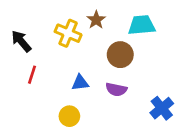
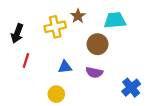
yellow cross: (68, 33) -> (55, 27), turned -36
black arrow: (21, 41) -> (17, 33), turned -120

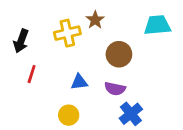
cyan trapezoid: (115, 20) -> (157, 25), moved
blue cross: (131, 88) -> (131, 114), moved

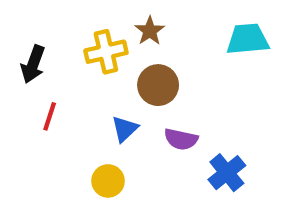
brown circle: (119, 54) -> (158, 85), moved
blue triangle: (79, 82) -> (125, 129), turned -36
blue cross: (131, 114) -> (227, 173), moved

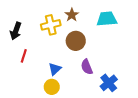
cyan trapezoid: (248, 39) -> (107, 19), moved
blue triangle: (125, 129) -> (55, 69), moved
purple semicircle: (181, 139) -> (87, 67), turned 56

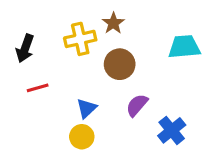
cyan trapezoid: (107, 19) -> (184, 47), moved
red line: (24, 56) -> (38, 88), turned 56
purple semicircle: (87, 67) -> (137, 105), turned 63

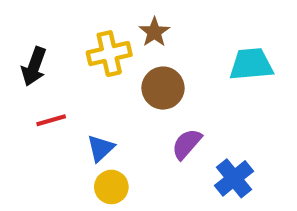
blue triangle: (87, 108) -> (101, 148), moved

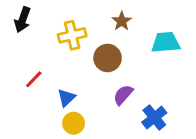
brown star: (154, 32) -> (122, 21), moved
black arrow: (34, 66) -> (23, 20), moved
red line: (51, 120) -> (34, 79), turned -30

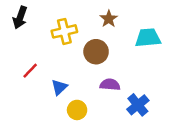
purple semicircle: (123, 95) -> (110, 85), turned 54
yellow circle: (74, 123) -> (77, 110), moved

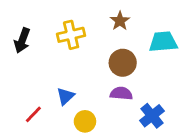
black arrow: (20, 18) -> (22, 40), moved
brown circle: (96, 52) -> (123, 63), moved
red line: (30, 71) -> (33, 114), moved

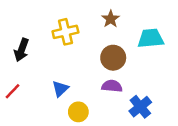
black arrow: (22, 40) -> (22, 50), moved
red line: (33, 114) -> (13, 91), moved

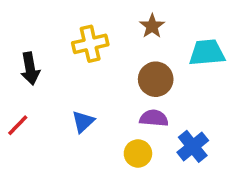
black arrow: (22, 50) -> (30, 69), turned -30
yellow circle: (78, 112) -> (138, 153), moved

